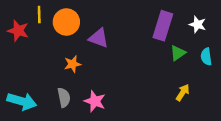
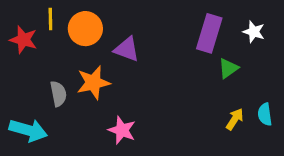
cyan semicircle: (206, 57) -> (265, 114), moved
orange star: (73, 64) -> (93, 83), size x1.5
gray semicircle: (64, 97) -> (58, 94), moved

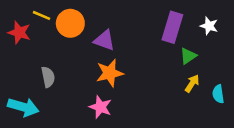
yellow line: (50, 19) -> (42, 15), turned -66
orange star: (93, 83) -> (110, 73), moved
yellow arrow: (235, 119) -> (192, 83), moved

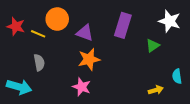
yellow line: (42, 15) -> (38, 34), moved
white star: (209, 26) -> (170, 21), size x1.5
purple rectangle: (172, 27) -> (123, 25), moved
yellow arrow: (192, 83) -> (156, 90), moved, turned 40

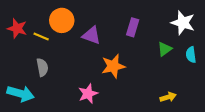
purple rectangle: (123, 25) -> (133, 27), size x0.7
orange star: (89, 59) -> (113, 66), moved
cyan semicircle: (177, 76) -> (191, 55), moved
pink star: (82, 87) -> (88, 94), turned 30

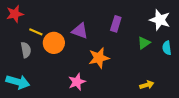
orange circle: (62, 20) -> (54, 43), moved
red star: (17, 28) -> (15, 14), moved, turned -30
gray semicircle: (42, 67) -> (26, 50), moved

